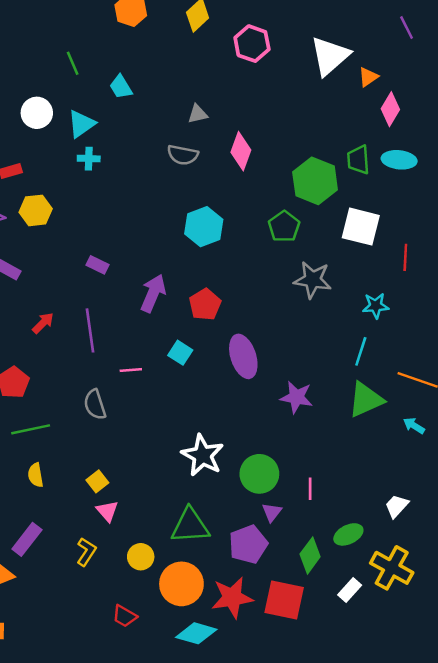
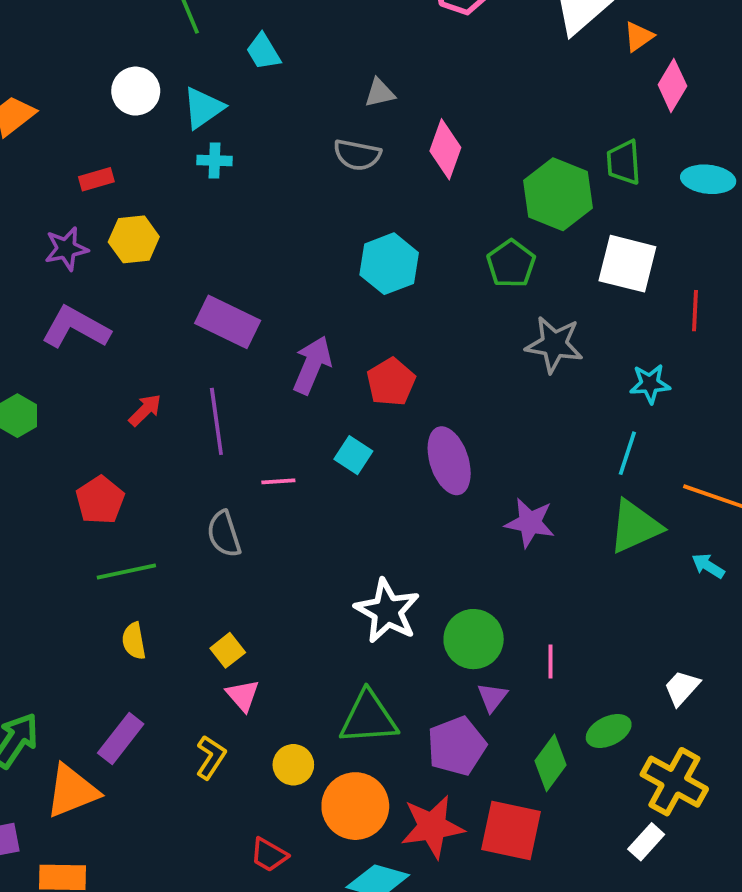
cyan ellipse: (399, 160) -> (708, 179), moved
purple rectangle: (97, 265) -> (228, 322), size x1.8
white rectangle: (350, 590) -> (646, 842), moved

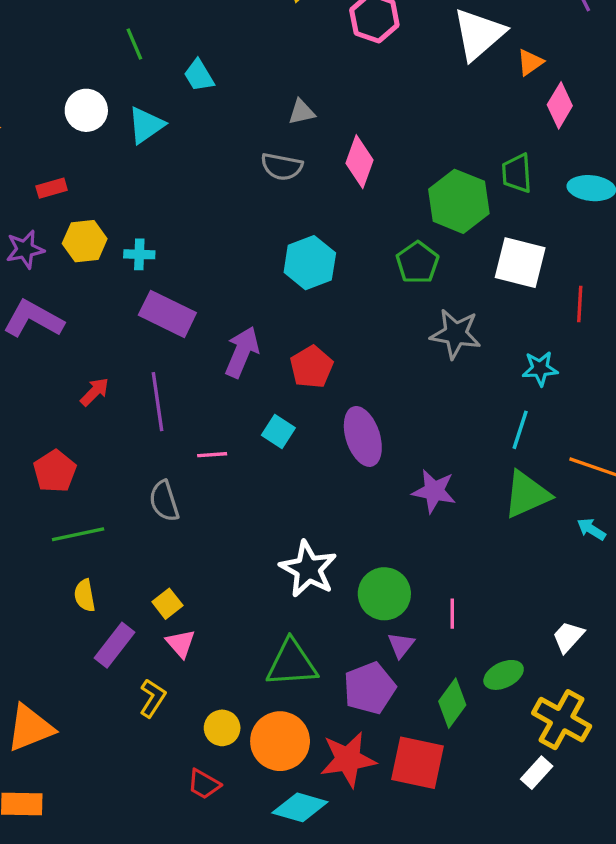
cyan cross: (215, 160) -> (139, 254), moved
purple rectangle: (121, 739) -> (114, 645), moved
yellow circle: (293, 765) -> (222, 728), moved

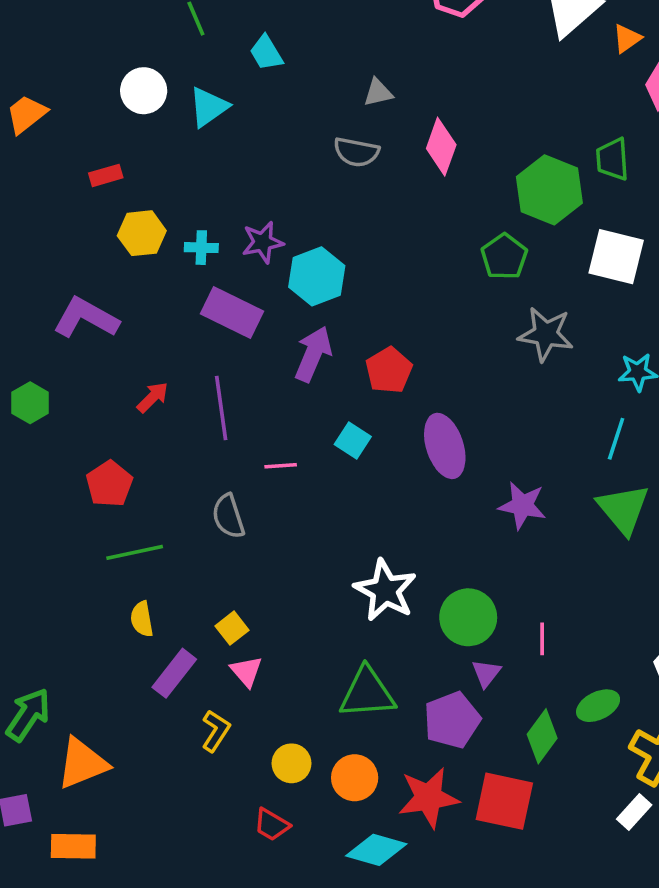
purple star: (25, 249) -> (263, 242), moved
cyan hexagon: (310, 263) -> (317, 276), moved
green triangle: (527, 494) -> (623, 509), turned -46
orange circle: (280, 741) -> (355, 778), size x0.7

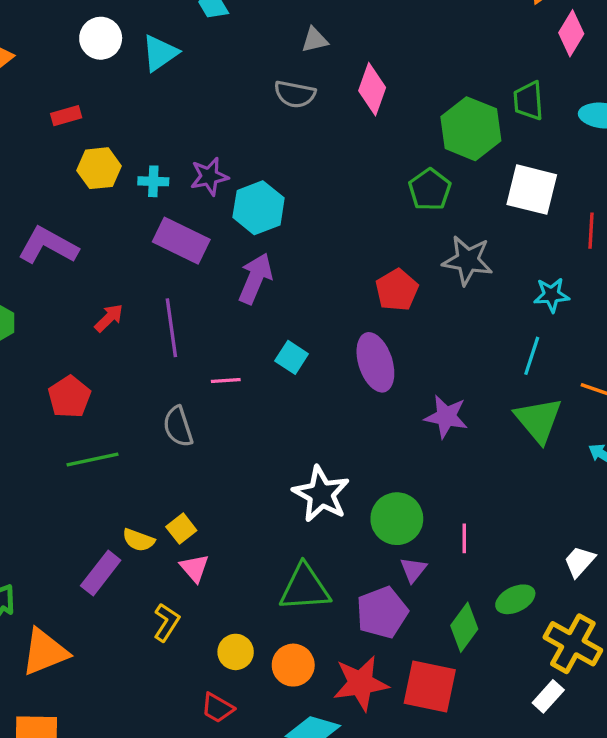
red pentagon: (389, 370) -> (397, 290), moved
yellow semicircle: (142, 619) -> (138, 540), moved, turned -60
purple rectangle: (174, 673) -> (101, 573), moved

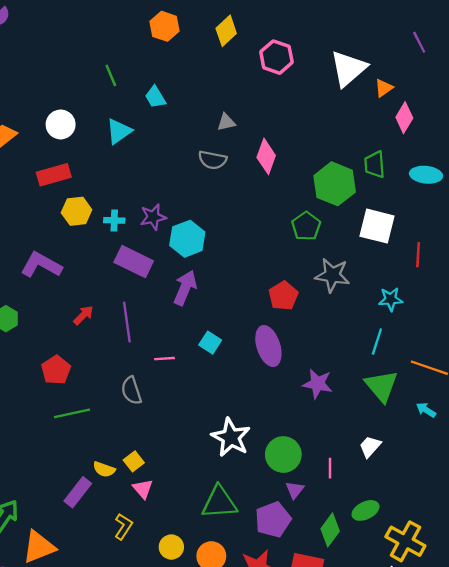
white circle: (101, 38) -> (61, 124), moved
red rectangle: (66, 116) -> (54, 175), size x1.6
white trapezoid: (579, 561) -> (370, 447), moved

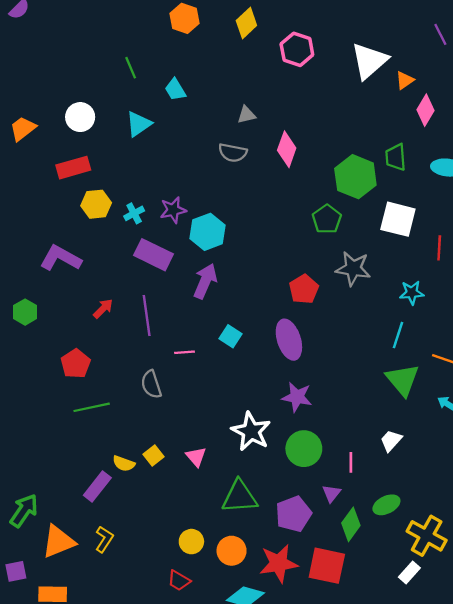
cyan cross: (114, 220) -> (134, 213), turned -30
purple star: (318, 384) -> (297, 397), moved
pink triangle: (143, 489) -> (196, 457), moved
purple triangle: (295, 490) -> (331, 493), moved
yellow L-shape: (123, 526) -> (104, 539), moved

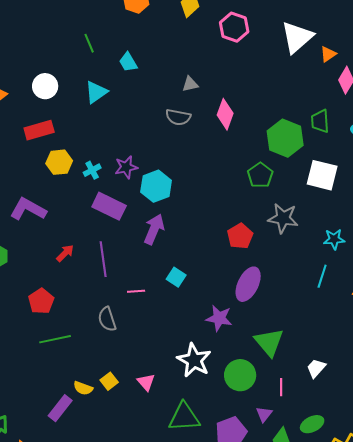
purple ellipse: (289, 340) -> (248, 284), moved, turned 44
green triangle: (403, 380) -> (269, 342), moved
purple star: (297, 397) -> (219, 318), moved

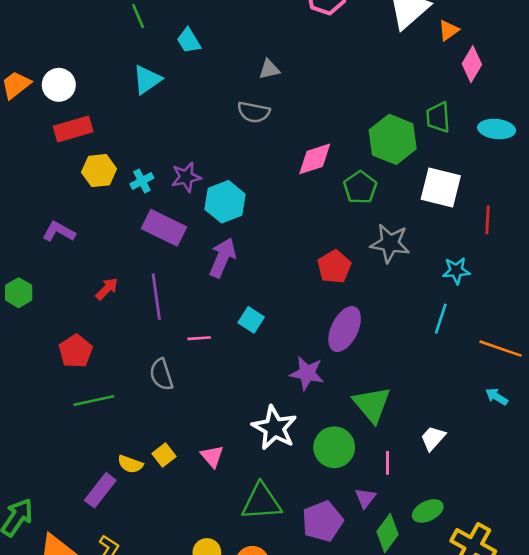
white circle: (45, 86) -> (59, 85), moved
pink diamond: (225, 114) -> (315, 159), moved, turned 52
purple L-shape: (28, 209) -> (59, 232), size x0.7

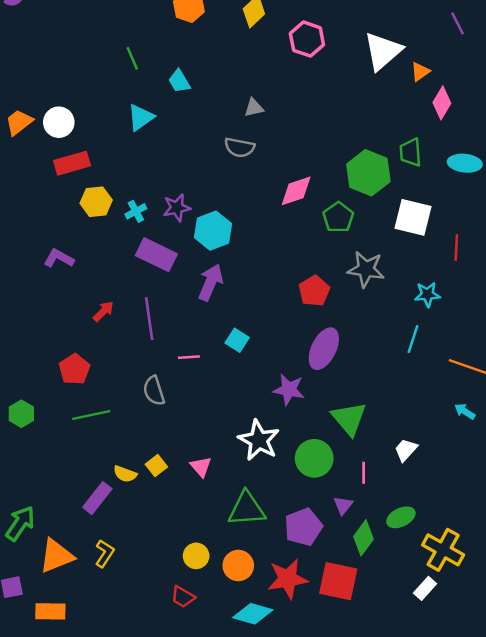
green hexagon: (19, 293) -> (21, 414), moved

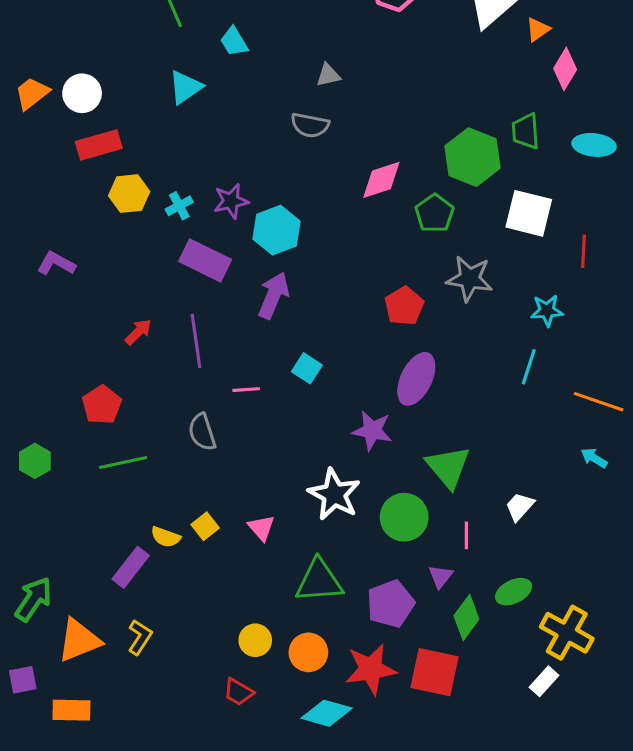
purple L-shape: (59, 258) -> (56, 263), moved

